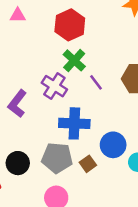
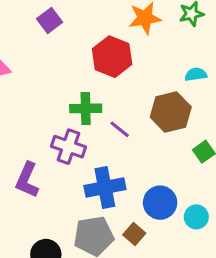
red hexagon: (70, 25) -> (112, 57), moved
green cross: (74, 60) -> (86, 108), turned -30

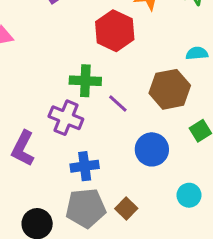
blue cross: (105, 188) -> (85, 166), moved, size x0.7
blue circle: (160, 203) -> (152, 149), moved

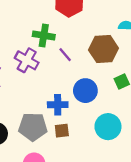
blue cross: (85, 166) -> (58, 105), moved
cyan circle: (189, 195) -> (108, 127), size x1.5
brown square: (126, 209) -> (62, 131), turned 32

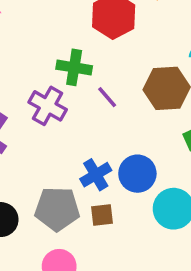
blue circle: (85, 91) -> (137, 174), moved
blue cross: (58, 105) -> (96, 175), turned -30

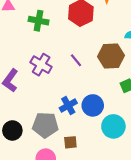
green cross: (74, 67) -> (39, 21), moved
brown square: (102, 215) -> (70, 142), moved

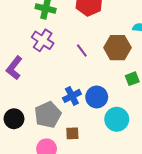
purple cross: (41, 65) -> (43, 40), moved
gray pentagon: (45, 125) -> (48, 115), turned -30

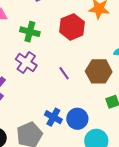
blue cross: (72, 96) -> (53, 117), turned -36

